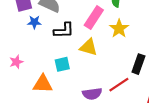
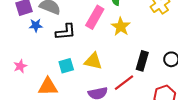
yellow triangle: (89, 47) -> (93, 61), moved

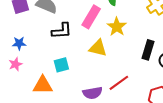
blue star: (36, 25) -> (19, 43), moved
yellow triangle: (93, 61) -> (98, 48), moved
black rectangle: (142, 61) -> (148, 50), moved

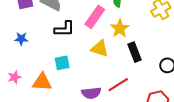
black rectangle: (148, 50) -> (134, 52), moved, turned -42
pink star: (15, 64) -> (14, 77), moved

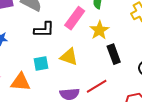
yellow triangle: (100, 49) -> (69, 57), moved

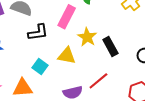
yellow star: (99, 30) -> (87, 37), moved
cyan square: (41, 63) -> (40, 66), turned -35

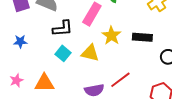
black rectangle: (110, 46) -> (142, 37), moved, turned -60
cyan square: (40, 66) -> (63, 53), moved

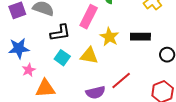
blue star: (20, 41) -> (19, 48), size x1.5
pink star: (16, 80) -> (29, 70), moved

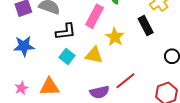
black rectangle: (140, 37) -> (146, 26), moved, turned 60
pink star: (29, 70) -> (21, 88), moved

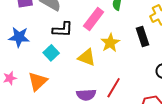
cyan square: (67, 57) -> (51, 53), moved
red line: (125, 81) -> (114, 88), turned -30
orange triangle: (49, 87) -> (38, 81), turned -50

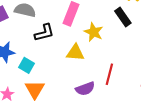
cyan square: (51, 53) -> (26, 65), moved

